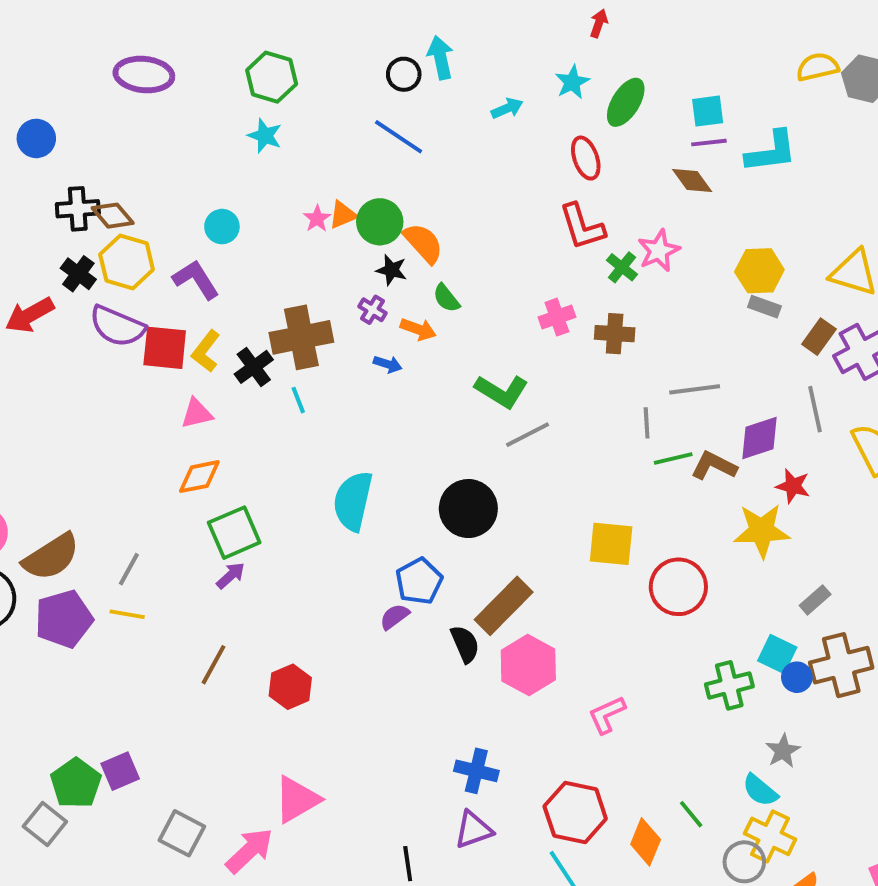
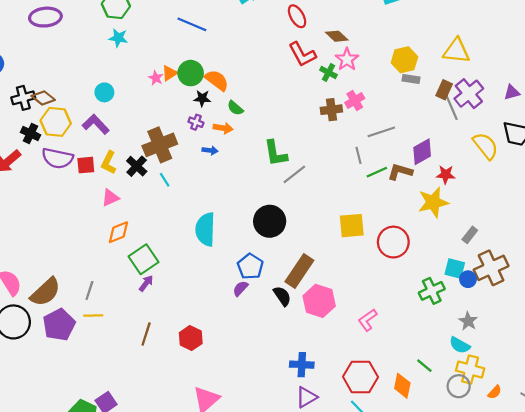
brown diamond: (692, 181) -> (337, 36), moved
pink cross: (557, 317) -> (355, 101), moved
red square: (165, 348) -> (86, 165), size x0.7
green L-shape: (502, 391) -> (275, 153), turned 60
gray line: (815, 409) -> (452, 108), moved

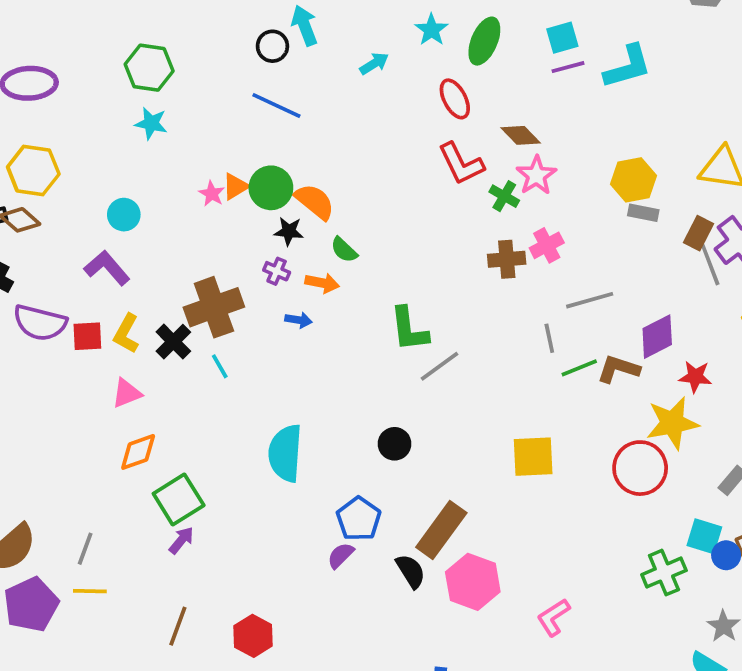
yellow hexagon: (56, 122) -> (33, 170), moved
black circle: (270, 221) -> (395, 444), size x0.6
red circle: (393, 242) -> (640, 468), moved

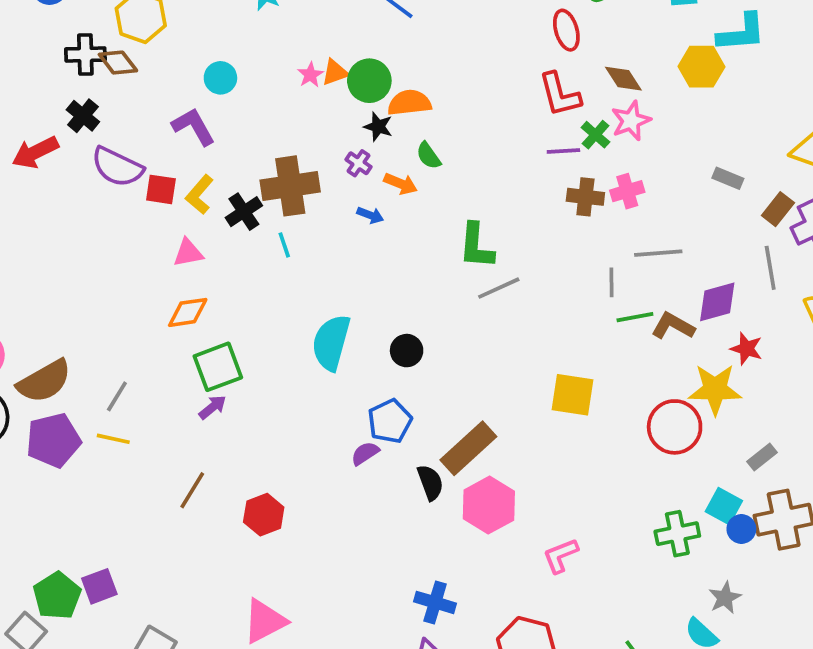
purple line: (568, 67) -> (563, 151), moved
yellow hexagon: (633, 180) -> (702, 67), moved
orange semicircle: (315, 202) -> (409, 103), turned -57
gray line: (710, 264) -> (770, 268), moved
black circle: (395, 444) -> (407, 351), moved

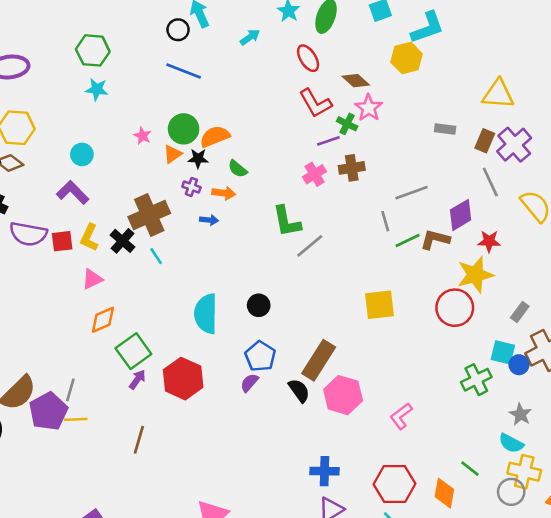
orange triangle: (335, 72) -> (173, 154), moved
pink cross: (627, 191) -> (315, 174), moved
purple pentagon: (53, 440) -> (48, 411), moved
red hexagon: (264, 515) -> (183, 379), moved, size x1.4

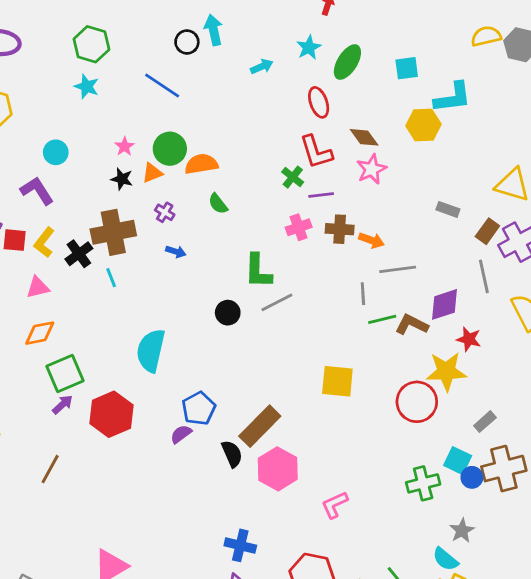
blue line: (184, 71) -> (162, 86), moved
green cross: (347, 124) -> (293, 177), moved
black star: (198, 158) -> (122, 179), moved
orange arrow: (224, 193) -> (371, 240), moved
black circle: (259, 305) -> (228, 313), moved

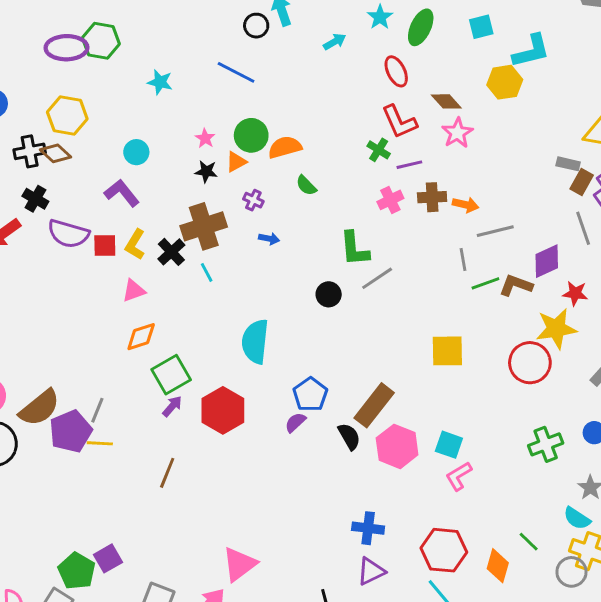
green hexagon: (91, 44) -> (101, 41), moved
gray rectangle: (448, 209) -> (568, 164), moved
cyan square: (458, 461) -> (449, 445), moved

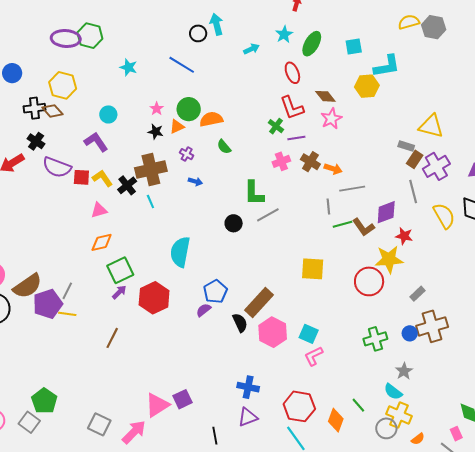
brown cross: (432, 197) -> (310, 162), turned 30
yellow L-shape: (135, 245) -> (102, 178), turned 110
brown L-shape: (516, 285) -> (363, 227), turned -150
purple square: (108, 558) -> (182, 399), moved

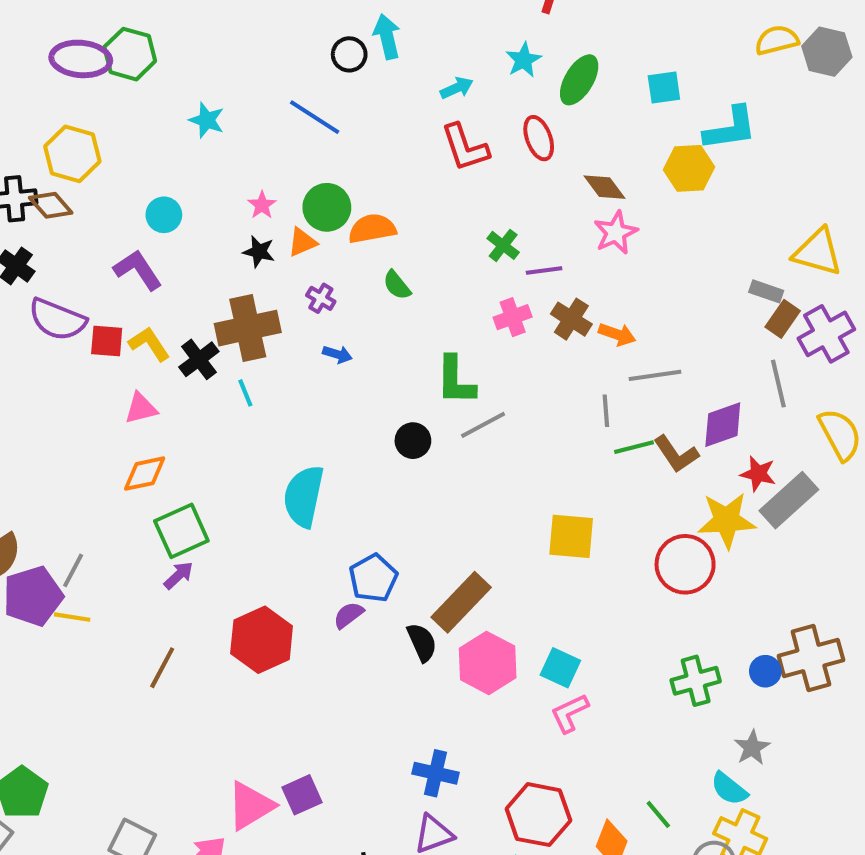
red L-shape: (292, 108) -> (465, 147), moved
gray rectangle: (418, 294) -> (789, 500), moved, size x1.8
red hexagon: (154, 298) -> (262, 640), moved

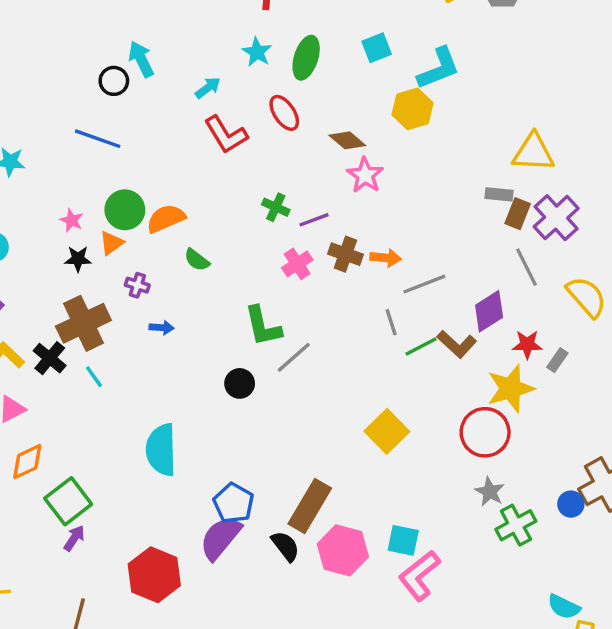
gray rectangle: (789, 500) -> (557, 360), size x0.5
yellow square: (571, 536) -> (387, 431), turned -36
purple semicircle: (349, 615) -> (220, 538), size x1.8
pink L-shape: (570, 713) -> (419, 576), size x1.4
gray star: (752, 748) -> (490, 492), moved

